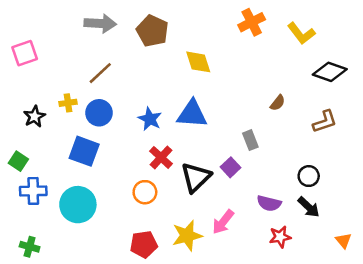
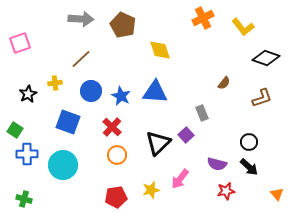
blue circle: (99, 113) -> (91, 91), moved
red cross: (161, 157) -> (112, 127), moved
yellow star: (187, 236) -> (151, 190), size x0.7

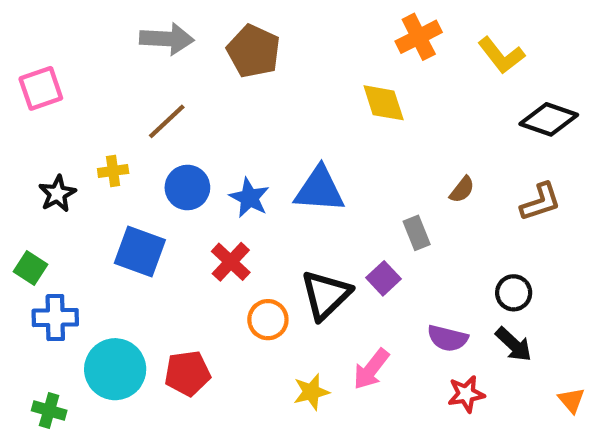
yellow diamond: (160, 50) -> (384, 103), moved
brown semicircle: (224, 83) -> (462, 190), moved
orange circle: (117, 155) -> (268, 320), moved
cyan circle: (63, 165) -> (115, 369), moved
red pentagon: (116, 197) -> (187, 373), moved

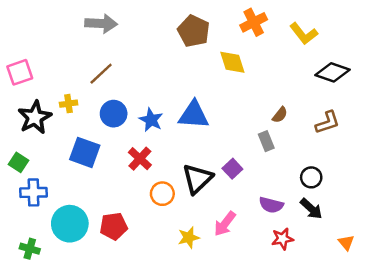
brown pentagon: (253, 51) -> (194, 31), moved
pink square: (41, 88) -> (20, 72), moved
black star: (57, 194) -> (35, 117), size x1.5
gray rectangle: (417, 233) -> (266, 141), moved

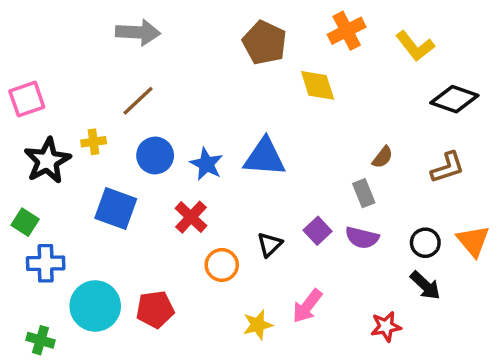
black triangle: (197, 179) -> (270, 244), size x0.6
purple semicircle: (271, 205) -> (362, 238), moved
orange triangle: (346, 242) -> (473, 241), moved, size x1.5

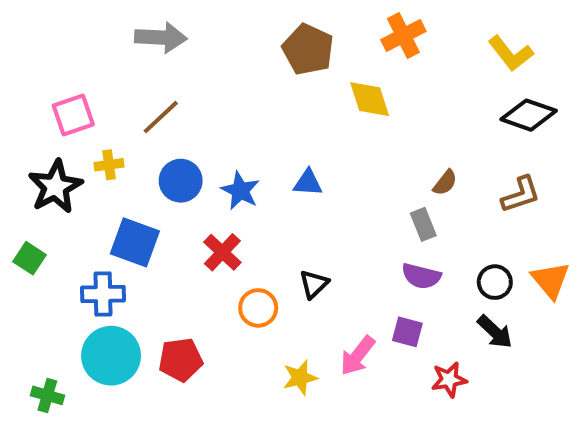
yellow L-shape: (415, 46) -> (511, 53), moved
pink square: (27, 99) -> (73, 115), moved
blue triangle: (265, 157) -> (308, 183), size x0.6
purple square: (318, 231) -> (407, 332), moved, turned -32
blue cross: (46, 263) -> (103, 294), moved

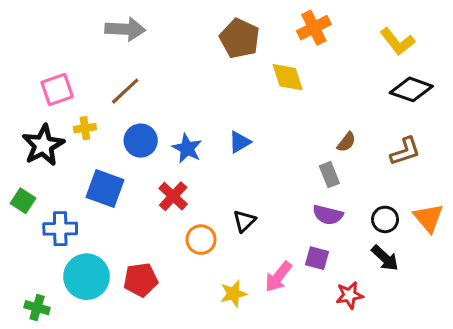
blue triangle: (308, 183) -> (240, 142), turned -35
blue cross: (103, 294) -> (60, 229), moved

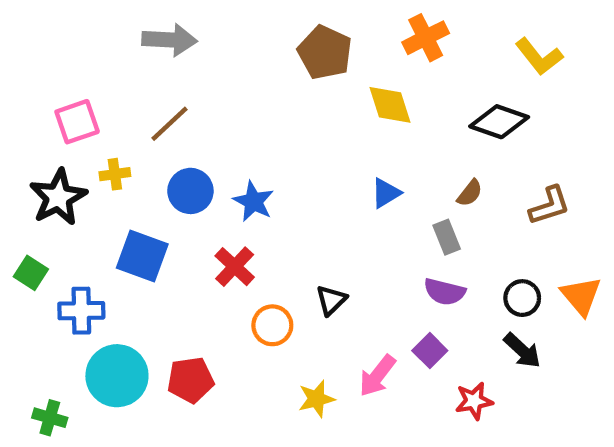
black diamond: (411, 89) -> (499, 122), moved
blue triangle: (240, 142) -> (386, 193), moved
purple square: (317, 258) -> (430, 351), turned 30

